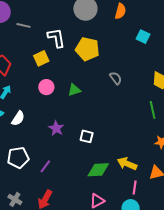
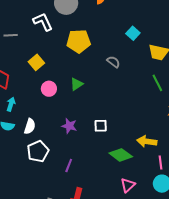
cyan square: (143, 37) -> (133, 33), moved, turned 32
white L-shape: (56, 38) -> (43, 22), moved
white pentagon: (18, 158) -> (38, 151), moved
green diamond: (98, 170) -> (121, 155), turned 55

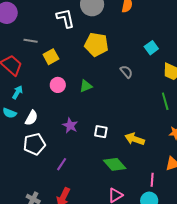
gray line: (11, 35) -> (31, 41), moved
yellow arrow: (147, 141) -> (135, 139), moved

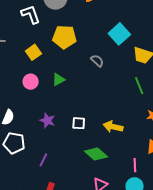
cyan square: (151, 48) -> (119, 34), size x1.5
yellow square: (51, 57) -> (33, 52), moved
white pentagon: (34, 144) -> (14, 143), turned 30

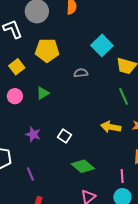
gray semicircle: (97, 61) -> (81, 73), turned -48
white square: (79, 123) -> (65, 136), turned 32
yellow arrow: (113, 127) -> (111, 127), moved
purple line: (43, 160) -> (30, 174), turned -48

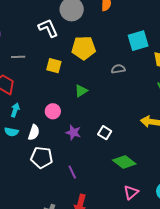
cyan square: (102, 45) -> (138, 41), turned 30
yellow square: (17, 67) -> (54, 66), turned -35
pink circle: (15, 96) -> (53, 111), moved

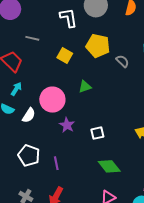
gray semicircle: (118, 69) -> (122, 61), moved, turned 40
pink circle: (53, 111) -> (52, 100), size x1.6
white square: (105, 133) -> (97, 133), turned 32
white pentagon: (42, 158) -> (29, 155), moved

